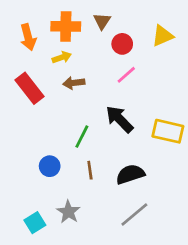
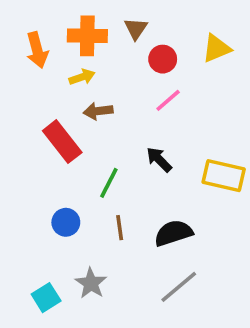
red rectangle: (30, 88) -> (62, 142), moved
black arrow: (120, 119) -> (159, 160), size x0.7

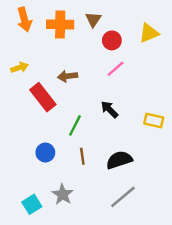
orange arrow: (37, 50) -> (24, 19), moved
yellow arrow: (82, 77) -> (19, 68), moved
yellow rectangle: (224, 176) -> (154, 121), size x0.7

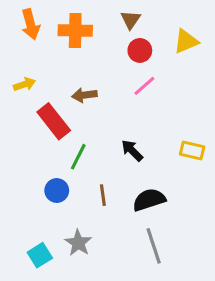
brown triangle: (93, 19) -> (131, 20), moved
black arrow: (109, 109) -> (132, 151), moved
green line: (75, 125) -> (78, 157), moved
gray line: (123, 197) -> (154, 246), turned -68

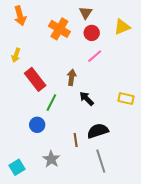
orange cross: (75, 30) -> (59, 29), moved, turned 30
yellow arrow: (24, 84) -> (16, 55), turned 128
brown arrow: (84, 95) -> (72, 77), moved, turned 105
brown line: (103, 195) -> (76, 140), moved
cyan square: (40, 255) -> (17, 167), moved

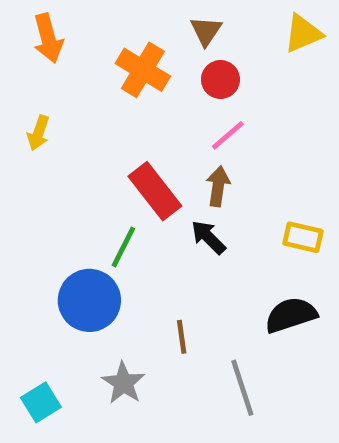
yellow triangle: (122, 27) -> (303, 33), moved
brown arrow: (72, 77) -> (218, 186), moved
red rectangle: (35, 79) -> (155, 191), moved
blue circle: (37, 125) -> (89, 300), size x1.6
black semicircle: (98, 131) -> (291, 315), moved

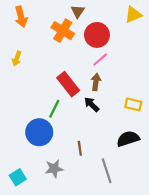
brown triangle: (206, 31) -> (78, 11), moved
red circle: (220, 79) -> (97, 35), size x1.5
gray star: (123, 383) -> (54, 169), turned 30

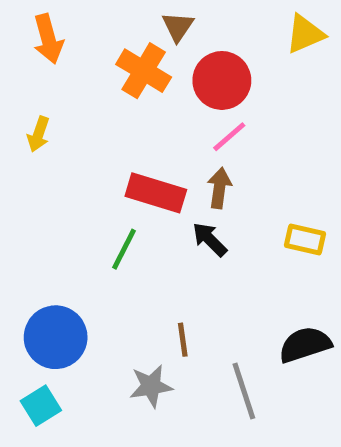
red rectangle: (68, 84) -> (156, 193), turned -35
blue circle: (39, 132) -> (56, 337), moved
black semicircle: (128, 139) -> (305, 345), moved
gray star: (54, 169) -> (151, 386), moved

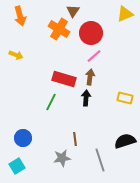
yellow arrow: (38, 134) -> (16, 55), turned -88
black arrow: (210, 239) -> (86, 98), turned 49
blue circle: (56, 337) -> (23, 138), size x0.7

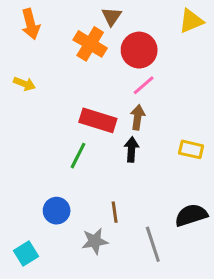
blue circle: (23, 138) -> (57, 211), moved

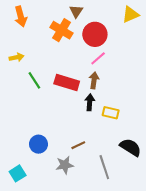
yellow arrow: (24, 84) -> (17, 57), turned -32
yellow rectangle: (191, 149) -> (111, 113), moved
green line: (78, 156) -> (34, 80), moved, turned -60
brown line: (115, 212) -> (78, 145), turned 72
black semicircle: (191, 215) -> (131, 147), turned 50

